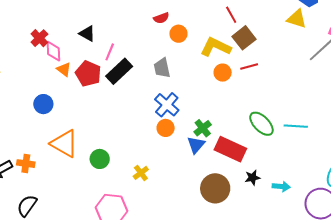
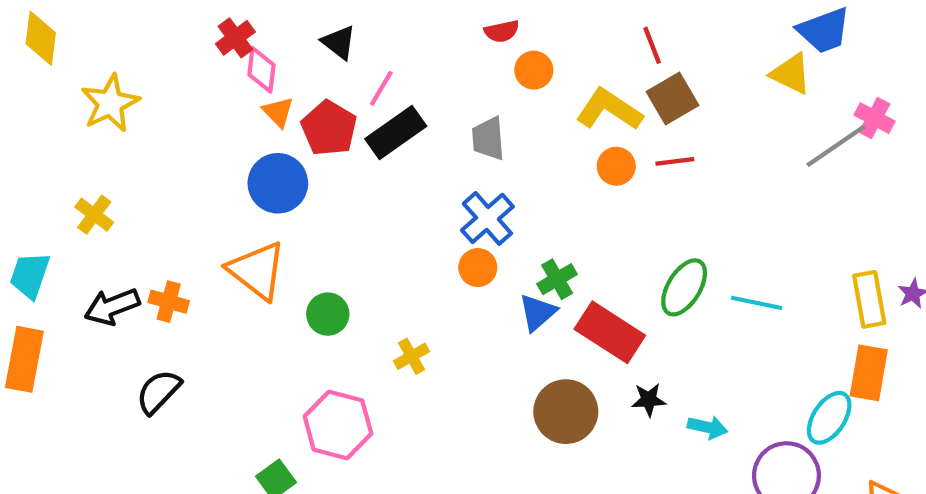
blue circle: (43, 104) -> (278, 183), moved, size x1.4
green ellipse: (261, 124) -> (684, 287), turned 68

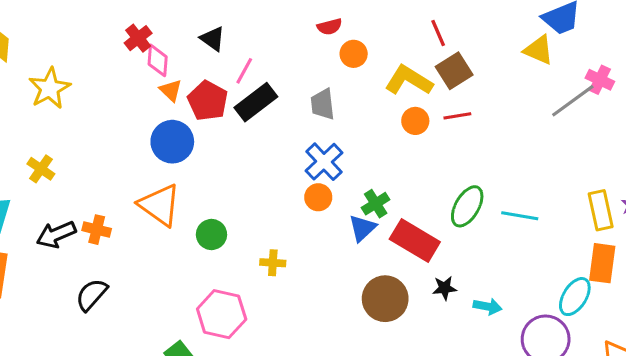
yellow cross: (412, 356) -> (273, 263), turned 35

